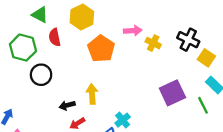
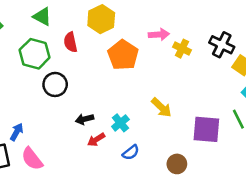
green triangle: (40, 15) -> (42, 17), moved
purple square: (172, 93) -> (206, 129), moved, turned 30
yellow arrow: (92, 94) -> (161, 108), moved, turned 138
cyan cross: (123, 120) -> (120, 123), moved

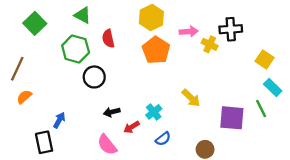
yellow hexagon: (101, 19) -> (151, 17), moved
black cross: (222, 45) -> (231, 29), moved, turned -30
black arrow: (85, 119) -> (112, 112), moved
pink semicircle: (32, 159) -> (107, 145), moved

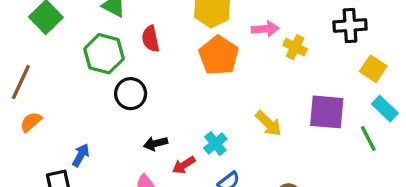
black cross: (231, 29) -> (350, 25), moved
purple square: (232, 118) -> (327, 112), moved

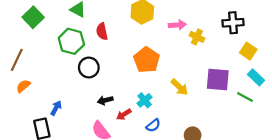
orange pentagon: (219, 55) -> (147, 60), moved
green line: (368, 138) -> (245, 97), turned -35

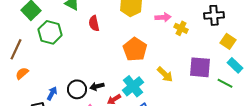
green hexagon: (71, 41) -> (50, 32), moved
black circle: (89, 67) -> (77, 89), moved
cyan cross: (145, 100) -> (133, 86), size x1.5

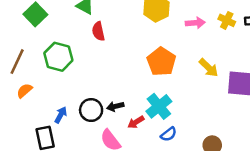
red semicircle: (94, 23) -> (98, 31), moved
yellow cross: (181, 28) -> (227, 20), moved
green hexagon: (50, 32) -> (58, 57), moved
yellow arrow: (165, 74) -> (209, 68), moved

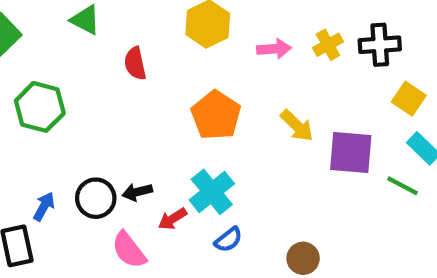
yellow cross: (227, 20) -> (328, 45), turned 35
red semicircle: (98, 31) -> (135, 63), moved

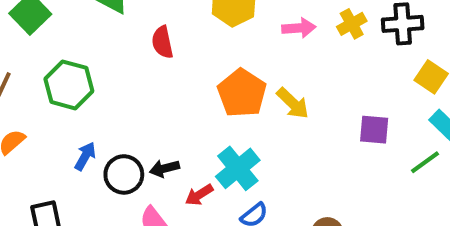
yellow arrow: (297, 126) -> (293, 103), moved
purple square: (351, 153) -> (374, 130), size x0.7
green line: (403, 186) -> (425, 162), turned -64
blue arrow: (44, 206) -> (85, 156), moved

